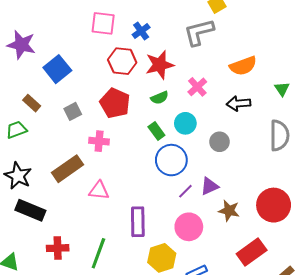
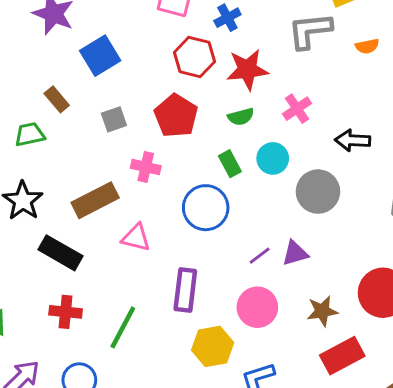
orange semicircle: (243, 66) -> (367, 46), moved, size x0.6
gray circle: (220, 142) -> (318, 192), size x1.5
blue circle: (171, 160) -> (206, 208), moved
black rectangle: (30, 210) -> (60, 253), moved
brown star: (229, 211) -> (322, 311), moved, turned -30

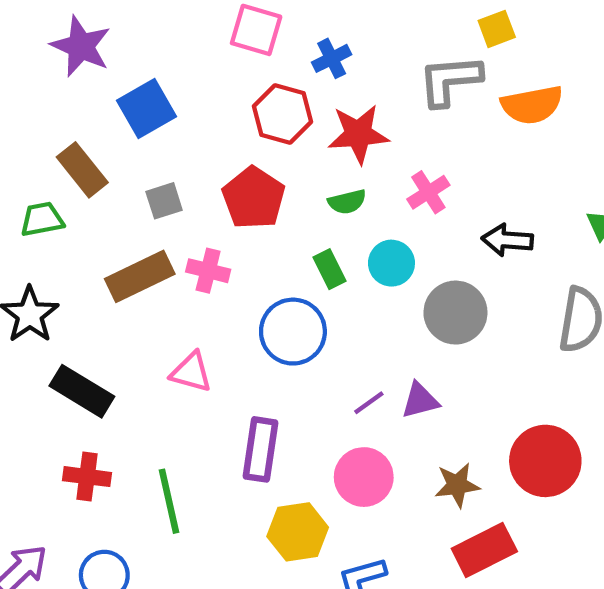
orange semicircle: (367, 46) -> (532, 105), size x1.8
brown rectangle: (57, 99) -> (82, 170), size x1.4
brown rectangle: (95, 200) -> (140, 276), moved
green line: (123, 327) -> (169, 501), turned -42

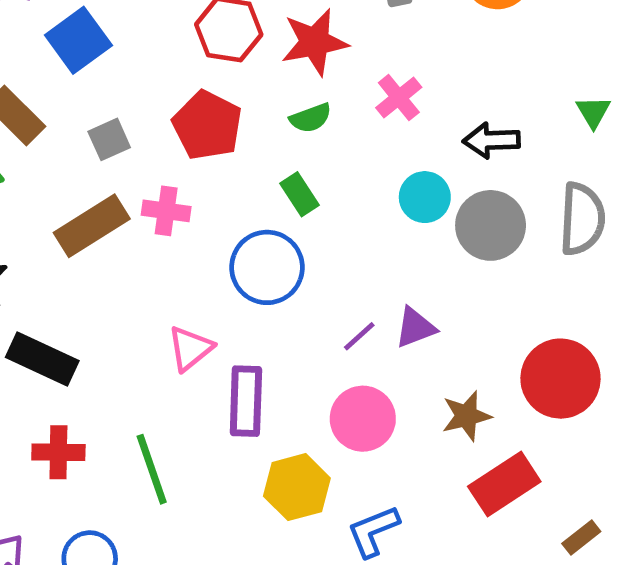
cyan circle: (391, 263) -> (425, 197), moved
gray circle: (455, 313) -> (491, 225), moved
pink triangle: (191, 372) -> (190, 348), moved, turned -48

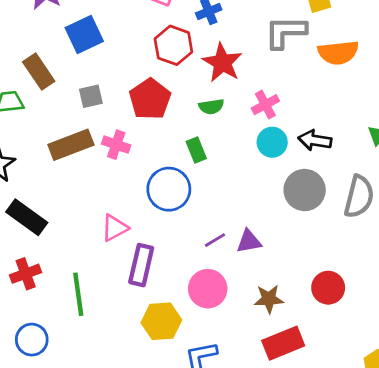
red star: (315, 42) -> (222, 63), turned 30
cyan circle: (425, 197) -> (272, 142), moved
red circle: (561, 379) -> (328, 288), size x0.7
red cross: (58, 452) -> (26, 274), turned -32

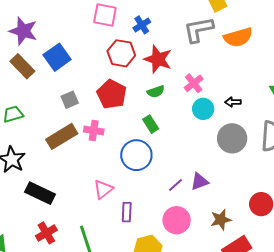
brown rectangle: (39, 72) -> (22, 66), moved
black arrow: (315, 140) -> (233, 102), size x0.7
purple rectangle: (141, 265) -> (127, 212), size x0.7

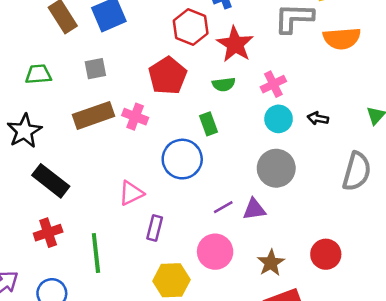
gray square: (70, 100) -> (95, 69), moved
gray circle: (232, 138) -> (276, 168), moved
brown star: (221, 220) -> (271, 263), turned -30

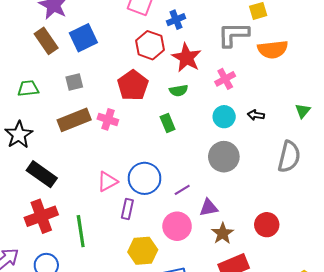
pink cross: (273, 84) -> (225, 79), moved
blue circle: (182, 159) -> (145, 178), moved
purple triangle: (254, 209) -> (209, 208), moved
red cross: (48, 233) -> (41, 216), size x1.4

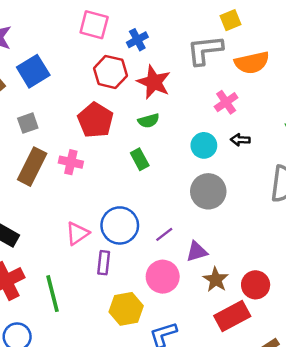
pink cross: (225, 79) -> (226, 102), moved
brown rectangle: (74, 120) -> (32, 167), turned -36
red circle: (267, 225) -> (256, 285), moved

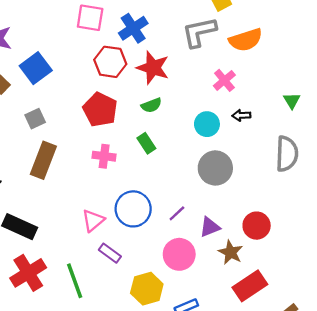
blue cross: (137, 40) -> (133, 28), size x1.4
pink cross: (71, 162) -> (104, 156), moved
purple rectangle: (104, 263) -> (110, 253), moved, turned -55
red circle: (256, 285) -> (257, 226), moved

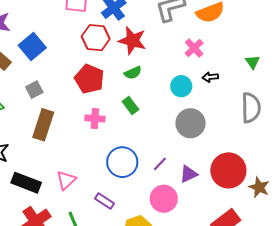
pink triangle: (93, 221) -> (66, 180), moved
red circle: (257, 226) -> (228, 170), size x1.5
brown star: (231, 252) -> (259, 187), moved

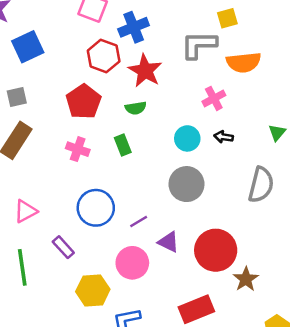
purple triangle: (189, 174) -> (169, 242), turned 36

